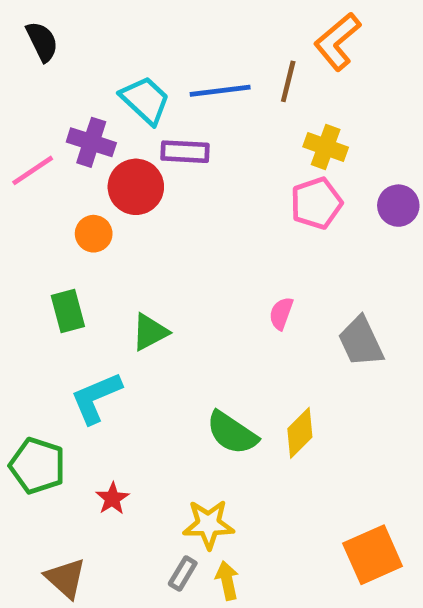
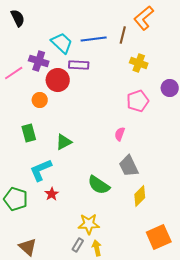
pink pentagon: (316, 203) -> (138, 101), moved
gray trapezoid: (361, 341) -> (129, 166), moved
yellow diamond: (300, 433) -> (140, 196), moved
red star: (112, 499) -> (52, 194), moved

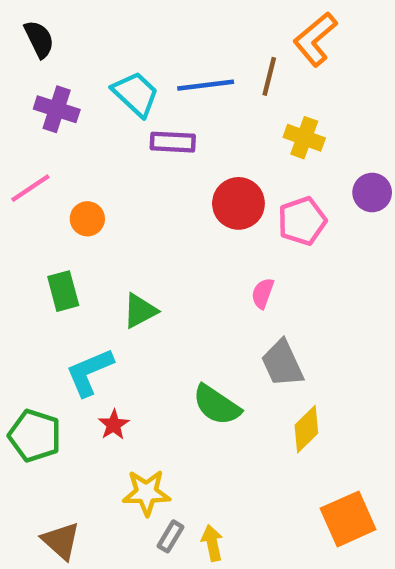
purple cross: (39, 61) -> (57, 109), moved
pink line: (14, 73) -> (30, 188), moved
red circle: (58, 80) -> (238, 203), moved
yellow star: (89, 224) -> (146, 493), moved

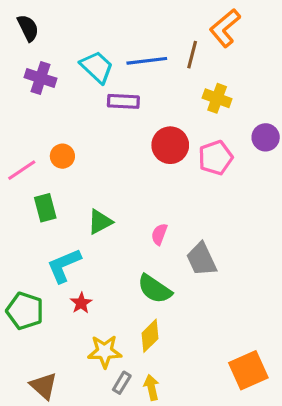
pink line: (30, 188) -> (22, 170), moved
pink semicircle: (263, 293) -> (159, 234), moved
yellow diamond: (306, 429) -> (150, 336), moved

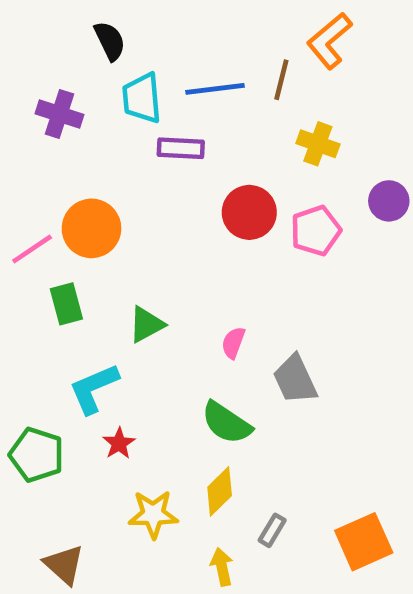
black semicircle: (28, 28) -> (110, 41), moved
cyan trapezoid: (97, 67) -> (142, 98), turned -138
orange circle: (62, 156) -> (91, 228), size x1.6
gray rectangle: (122, 383) -> (272, 530), moved

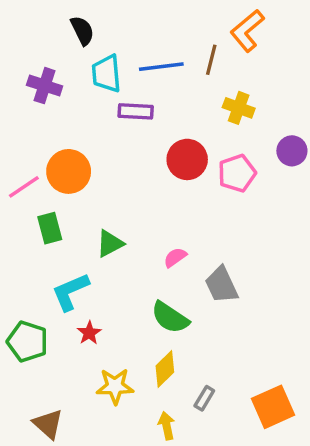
pink semicircle: (233, 343) -> (175, 257), turned 35

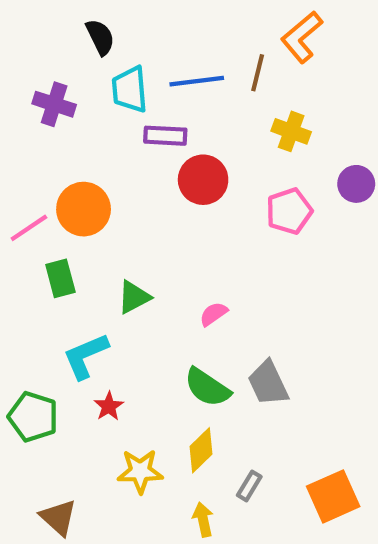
red circle: (187, 159) -> (203, 180), moved
gray trapezoid: (221, 285) -> (268, 383), moved

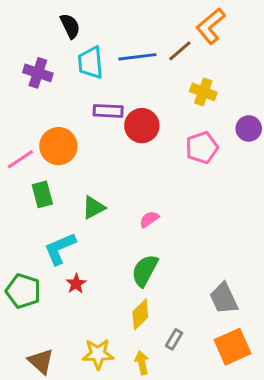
brown line: (258, 73) -> (180, 51), turned 35
purple rectangle: (165, 136) -> (108, 111), moved
gray trapezoid: (268, 383) -> (224, 298), moved
green semicircle: (207, 387) -> (145, 271), turned 84
yellow star: (140, 471) -> (98, 354), moved

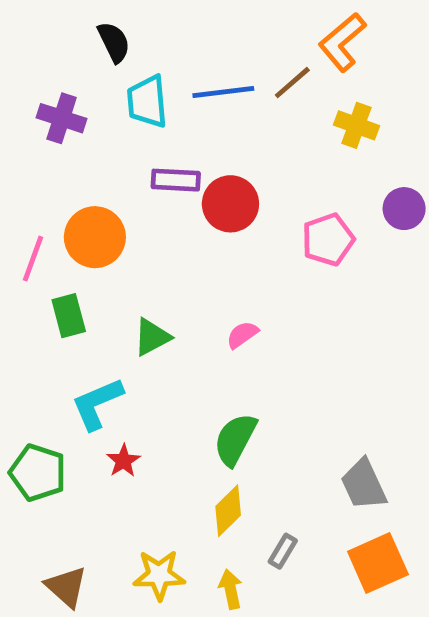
yellow cross: (203, 92) -> (357, 125), moved
pink line: (20, 159) -> (33, 259), turned -36
pink semicircle: (149, 219) -> (242, 335), moved

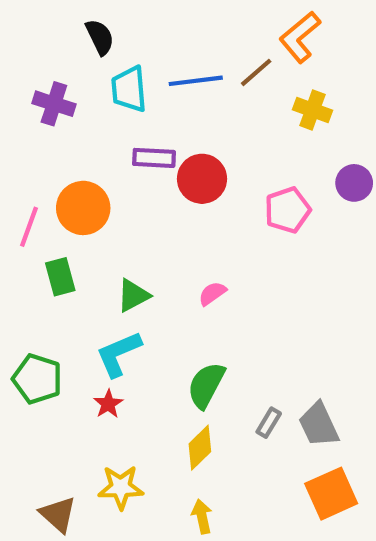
cyan L-shape: (97, 404) -> (119, 354), moved
green pentagon: (38, 473) -> (37, 379), moved
gray rectangle: (283, 551) -> (269, 423), moved
yellow star: (159, 575) -> (121, 487), moved

